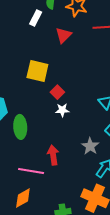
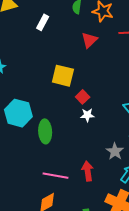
white rectangle: (36, 18) -> (43, 22), moved
red arrow: (53, 155) -> (88, 171), moved

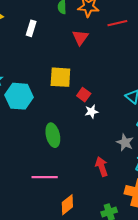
cyan hexagon: (18, 113) -> (19, 96), moved
pink line: (56, 176) -> (45, 177), moved

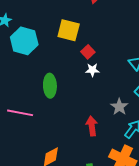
pink line: (45, 177) -> (20, 113), moved

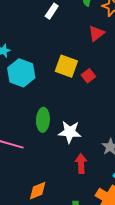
red square: (88, 52) -> (88, 76), moved
white star: (92, 70) -> (70, 132), moved, size x1.6

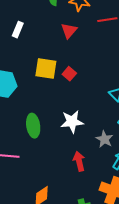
white rectangle: (52, 11) -> (18, 30), moved
white star: (70, 132) -> (72, 122), moved

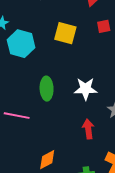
red square: (69, 74) -> (104, 26), moved, turned 32

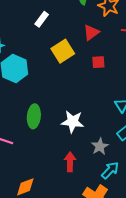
yellow square: (65, 33) -> (63, 51), moved, turned 35

